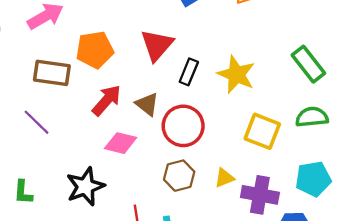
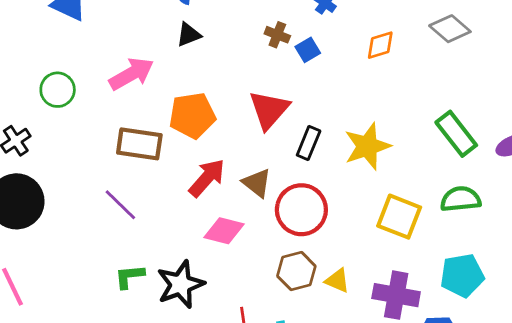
yellow star: (236, 74) -> (367, 146), turned 30
yellow triangle: (224, 178) -> (337, 281), moved, turned 45
green L-shape: (23, 192) -> (129, 276), moved, turned 80

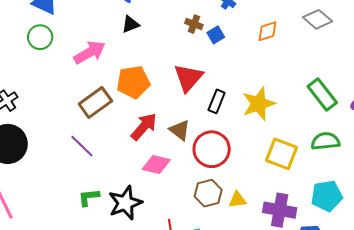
green circle: (58, 90) -> (40, 37), moved
brown rectangle: (139, 144) -> (95, 103), turned -44
yellow triangle: (337, 281) -> (238, 200), turned -30

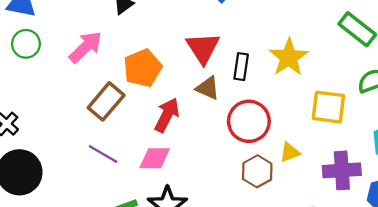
brown triangle: (180, 130) -> (208, 88), moved
pink diamond: (156, 164) -> (155, 158), moved
yellow triangle: (238, 200) -> (290, 152), moved

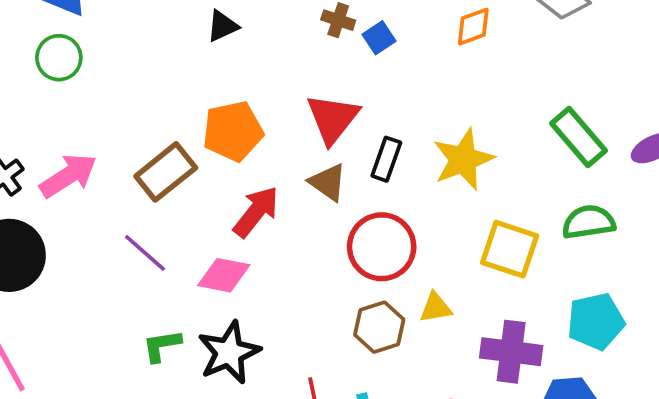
pink arrow: (86, 47) -> (68, 176), moved

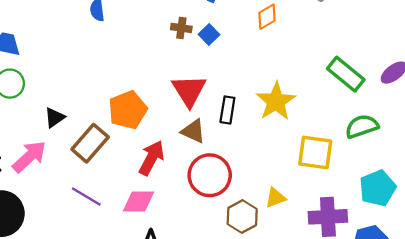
black triangle: (222, 26) -> (55, 118), moved
red circle: (382, 247) -> (210, 175), moved

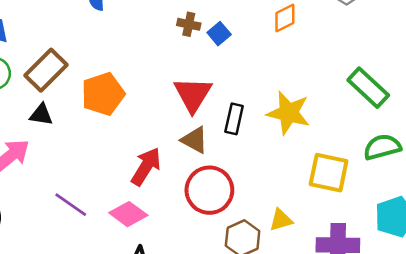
yellow star: (276, 101) -> (288, 113), turned -30
orange pentagon: (128, 110) -> (103, 94), moved
black triangle: (55, 118) -> (41, 115), turned 40
brown rectangle: (90, 143) -> (46, 70), moved
pink diamond: (138, 202) -> (128, 214), turned 32

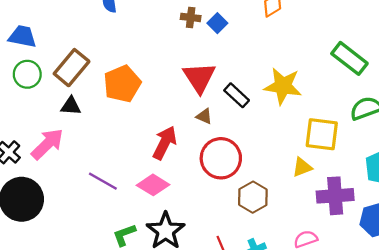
black rectangle: (234, 119) -> (237, 95), turned -55
brown triangle: (195, 140) -> (204, 116), size x0.7
yellow triangle: (281, 220) -> (302, 167), moved

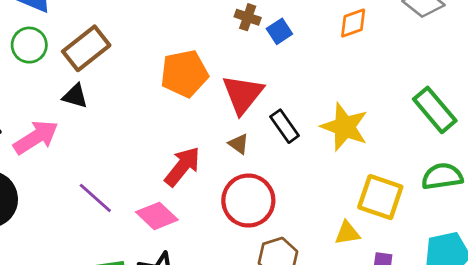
orange pentagon: (122, 84) -> (184, 74), moved

